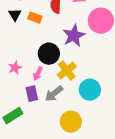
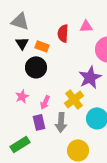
purple star: (74, 36) -> (90, 77), moved
black circle: (49, 54) -> (36, 67), moved
gray arrow: (54, 94) -> (61, 122), turned -48

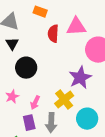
pink triangle: (86, 26) -> (76, 27), size x1.5
orange rectangle: (42, 46) -> (40, 12), moved

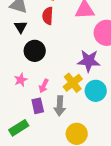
red semicircle: (53, 34) -> (48, 16), moved
purple star: (80, 78) -> (89, 61), turned 30
cyan circle: (87, 119) -> (96, 91), moved

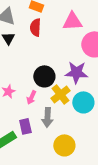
black circle: (35, 51) -> (44, 76), moved
purple rectangle: (38, 106) -> (25, 126), moved

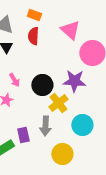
pink triangle: (72, 21) -> (70, 30), turned 45
pink arrow: (31, 97) -> (14, 80), moved, turned -56
cyan circle: (83, 102) -> (82, 125), moved

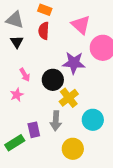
purple star: (74, 81) -> (74, 63), moved

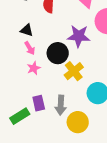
black triangle: (17, 42) -> (27, 30), moved, turned -40
pink star: (17, 95) -> (34, 68), moved
gray arrow: (56, 121) -> (61, 105), moved

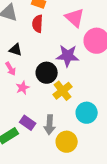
pink arrow: (30, 48) -> (11, 69), moved
purple rectangle: (39, 103) -> (28, 123), turned -42

